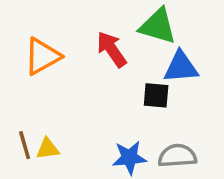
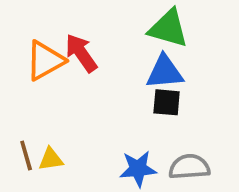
red arrow: (112, 49) -> (81, 53), moved
blue triangle: (181, 67) -> (165, 72), moved

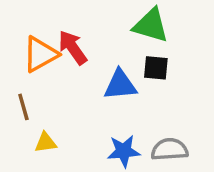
blue triangle: (165, 72) -> (120, 85), moved
black square: (167, 102) -> (156, 68), moved
brown line: (26, 155) -> (23, 107), moved

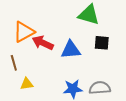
red arrow: (73, 47) -> (43, 43), moved, turned -30
black square: (156, 68) -> (102, 43), moved

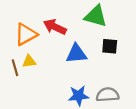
red arrow: (43, 43) -> (55, 27), moved
yellow triangle: (27, 84) -> (29, 61), moved

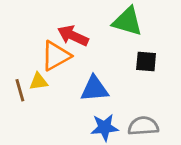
orange triangle: (26, 34) -> (56, 56), moved
blue triangle: (76, 54) -> (94, 89), moved

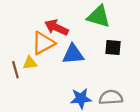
blue triangle: (94, 89) -> (73, 54), moved

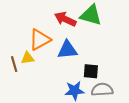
red arrow: (56, 28) -> (65, 19), moved
black square: (113, 47) -> (91, 71), moved

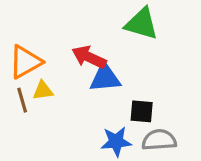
red arrow: (65, 19) -> (89, 57), moved
orange triangle: (40, 40) -> (25, 62), moved

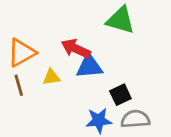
yellow triangle: (43, 91) -> (51, 77), moved
black square: (142, 111) -> (120, 95), turned -30

